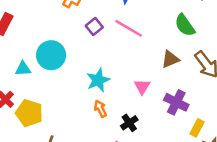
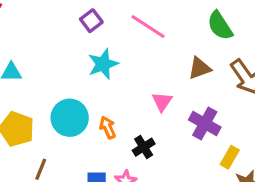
purple square: (94, 27) -> (91, 21), moved
cyan circle: (51, 55) -> (70, 118), moved
cyan star: (98, 80) -> (103, 64), moved

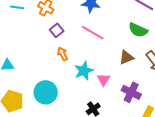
green semicircle: (220, 26) -> (138, 30), turned -30
cyan star: (103, 64) -> (84, 71), moved
orange arrow: (108, 127) -> (63, 54), moved

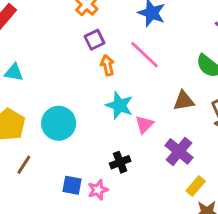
orange arrow: (63, 54) -> (107, 65), moved
cyan star: (84, 71) -> (119, 105), turned 30

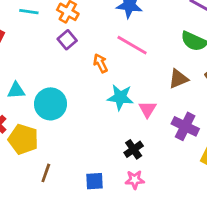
purple square: (95, 40) -> (67, 40), moved
cyan circle: (59, 123) -> (50, 104), moved
pink star: (98, 190) -> (135, 180), moved, turned 30

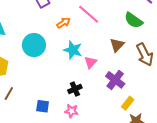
orange arrow: (100, 63) -> (63, 23), turned 72
brown triangle: (178, 79) -> (117, 45), turned -35
cyan circle: (50, 104) -> (34, 45), moved

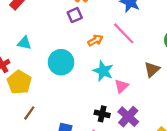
purple cross: (115, 80) -> (128, 117), moved
black cross: (75, 89) -> (102, 114), turned 32

